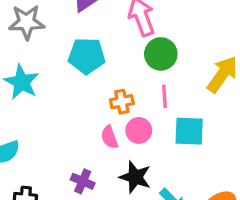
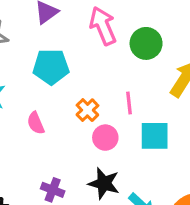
green circle: (161, 54) -> (146, 43), moved
orange cross: (122, 102) -> (87, 110), turned -30
pink semicircle: (109, 137) -> (36, 123), moved

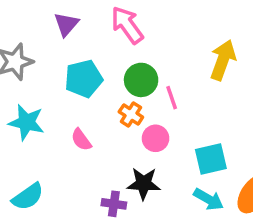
green circle: (146, 43) -> (141, 80), moved
cyan square: (155, 136) -> (211, 159), moved
black star: (104, 183) -> (144, 184), moved

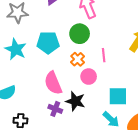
cyan pentagon: (84, 79) -> (48, 43), moved
green circle: (141, 80) -> (80, 34), moved
pink semicircle: (81, 140) -> (53, 83), moved, size x1.6

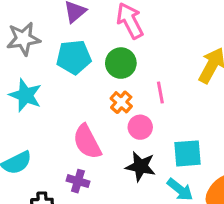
cyan pentagon: (48, 43) -> (74, 57), moved
black star: (75, 101) -> (141, 166), moved
purple cross: (55, 109) -> (78, 181), moved

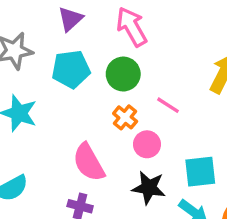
pink line: (160, 92) -> (168, 105), turned -45

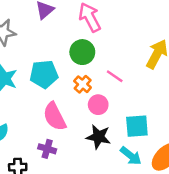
cyan pentagon: (71, 69) -> (44, 74), moved

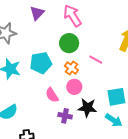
pink circle: (98, 105) -> (74, 87), moved
pink semicircle: (55, 117) -> (52, 95), size x0.7
purple cross: (47, 149) -> (65, 116), moved

